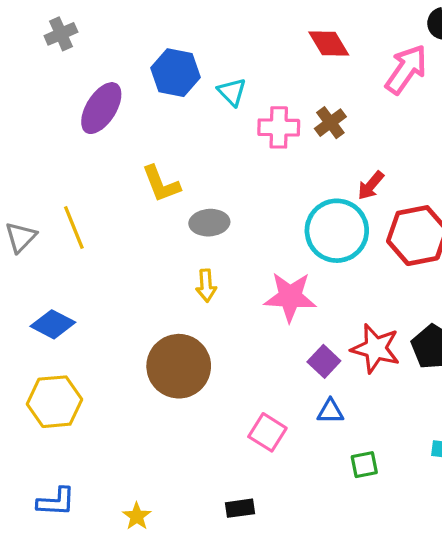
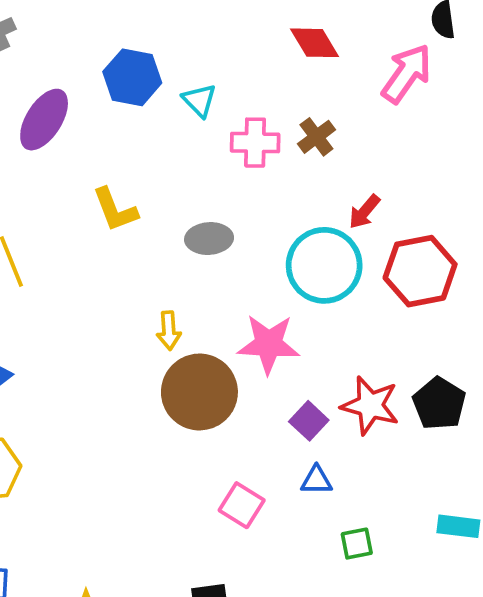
gray ellipse: (209, 223) -> (209, 239), moved
brown circle: (179, 366) -> (199, 392), moved

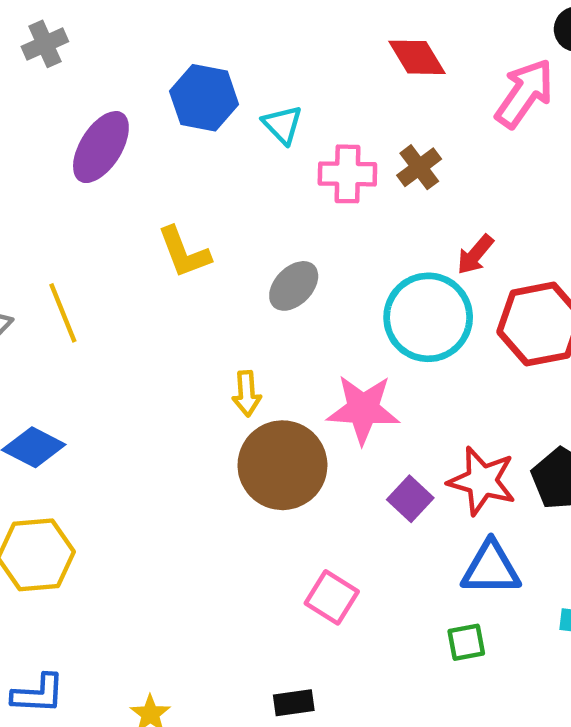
gray ellipse: (209, 239) -> (294, 286), turned -42
blue triangle: (316, 480) -> (491, 568), moved, size x1.6

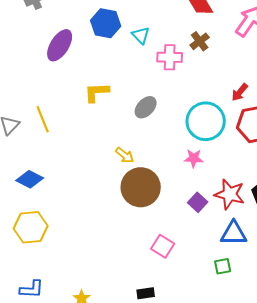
brown cross: (419, 167) -> (200, 41), moved
yellow L-shape: (184, 252) -> (97, 92), turned 108
red arrow: (475, 255) -> (240, 92), moved
yellow arrow: (247, 394) -> (125, 155), turned -48
pink star: (363, 409) -> (194, 158), moved, size x0.6

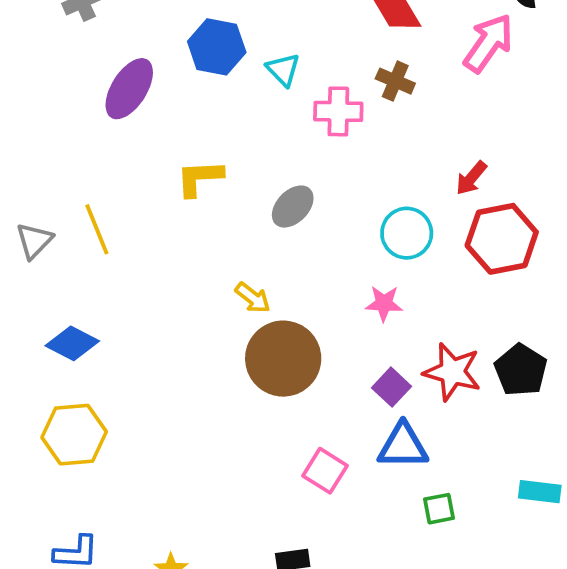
brown cross: (200, 41) -> (395, 81), turned -30
cyan circle: (206, 121) -> (407, 233), size x0.7
blue triangle: (234, 233) -> (403, 446), moved

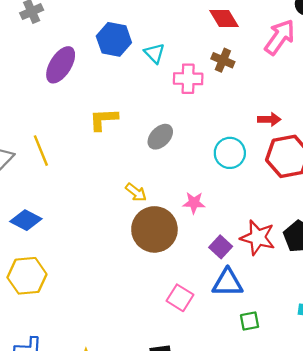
red arrow: (471, 178) -> (269, 119), turned -130
pink star: (384, 303) -> (194, 203), moved

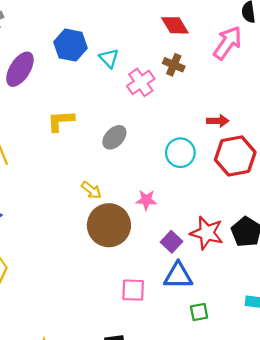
pink cross: (188, 79) -> (141, 82), turned -36
pink square: (180, 298) -> (133, 290), turned -30

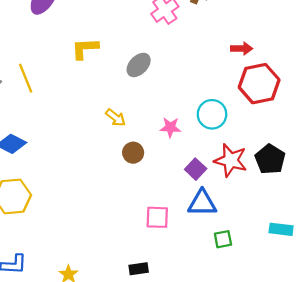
cyan circle: (180, 153) -> (212, 114), moved
brown circle: (109, 225) -> (133, 153), size x0.5

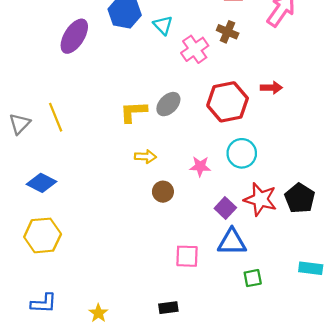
yellow L-shape: (85, 49) -> (133, 112), moved
red hexagon: (259, 84) -> (228, 102), moved
yellow arrow: (116, 118) -> (145, 157), turned -35

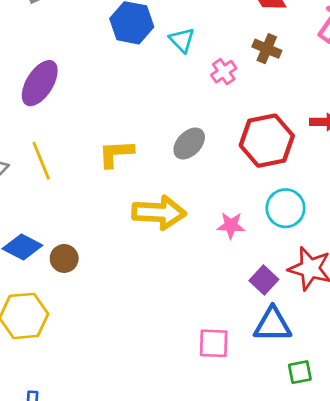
purple ellipse: (74, 36) -> (40, 83), moved
pink cross: (195, 49) -> (224, 72), size x0.7
yellow L-shape: (133, 112) -> (116, 154), moved
yellow arrow: (145, 157) -> (159, 212), size x1.8
brown circle: (163, 192) -> (64, 258), moved

